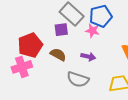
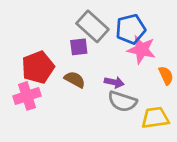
pink star: (92, 31) -> (142, 50), moved, size x1.5
gray semicircle: (78, 79) -> (122, 101), moved

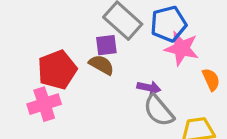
brown semicircle: (75, 80) -> (101, 65), moved
gray semicircle: (122, 101) -> (159, 111), turned 32

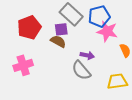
red pentagon: (57, 70) -> (29, 27), moved
gray semicircle: (159, 111) -> (81, 70), moved

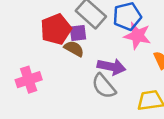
red pentagon: (29, 27) -> (56, 29), moved
purple arrow: (87, 55) -> (112, 67), size x1.5

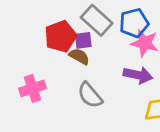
purple arrow: (112, 67) -> (138, 75), moved
gray semicircle: (104, 86) -> (90, 95), moved

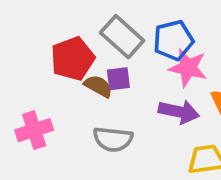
purple square: (83, 40) -> (118, 79), moved
gray semicircle: (90, 95) -> (113, 139), turned -44

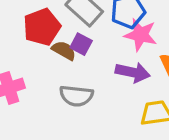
purple square: (118, 79) -> (81, 44), turned 35

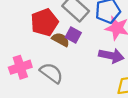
gray semicircle: (76, 96) -> (51, 73), moved, turned -150

